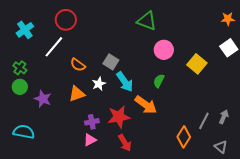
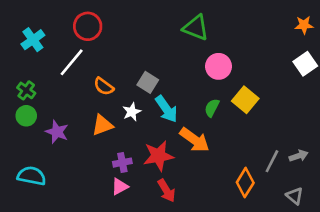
yellow square: (197, 64) -> (245, 100), moved
gray arrow: (224, 117) -> (299, 156), turned 48

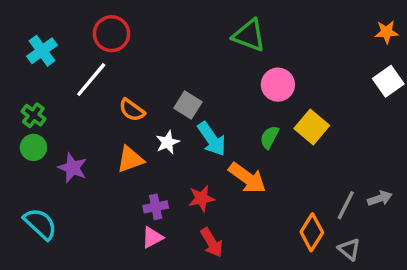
red star: (158, 156) -> (201, 198), size x0.7
cyan semicircle: (32, 176) -> (40, 224), turned 32
gray triangle: (295, 196) -> (349, 249), moved

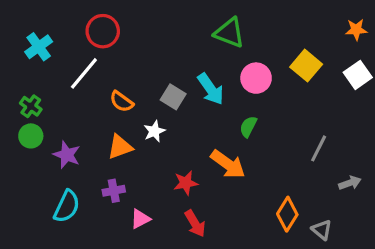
yellow square: (312, 127) -> (306, 66), moved
cyan arrow: (212, 139) -> (211, 89), moved
gray line: (346, 205) -> (319, 148), moved
purple cross: (156, 207) -> (114, 191), moved
cyan semicircle: (40, 224) -> (67, 206), moved, turned 72

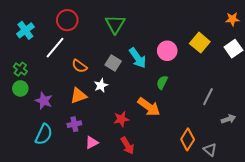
green triangle: (229, 33) -> (115, 24), moved, turned 40

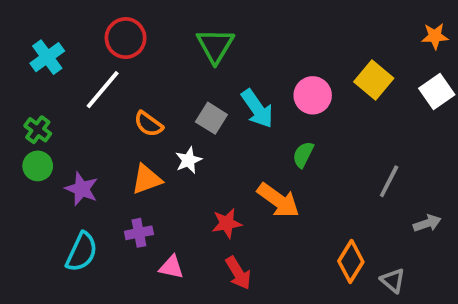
pink triangle: (92, 143) -> (171, 267), turned 40

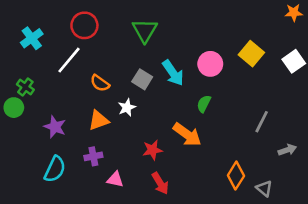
orange star: (435, 36) -> (294, 13), moved
green circle: (38, 166) -> (14, 108), moved

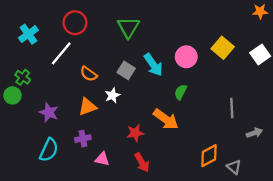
gray line: (262, 122) -> (232, 108), turned -30
orange diamond: (236, 176) -> (209, 156), turned 30

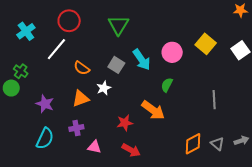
gray arrow: (254, 133) -> (241, 141), moved
red arrow: (142, 162) -> (131, 150), turned -30
gray triangle: (234, 167) -> (217, 144), moved

